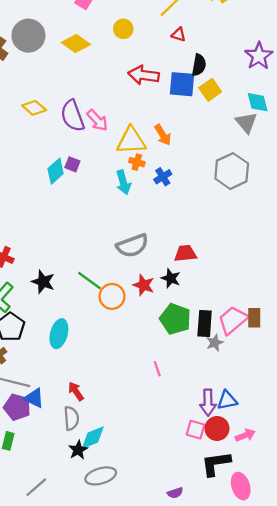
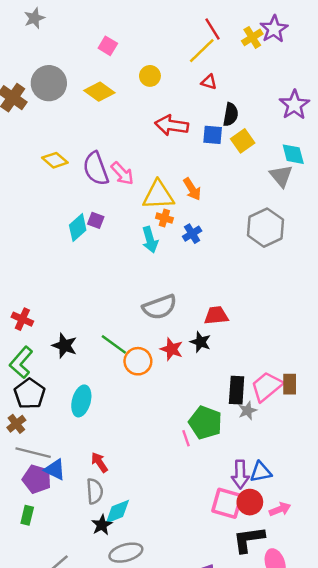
blue square: (182, 84) -> (213, 135), size x0.7
green pentagon: (175, 319) -> (205, 423), moved
pink square: (196, 430) -> (227, 503), size x1.5

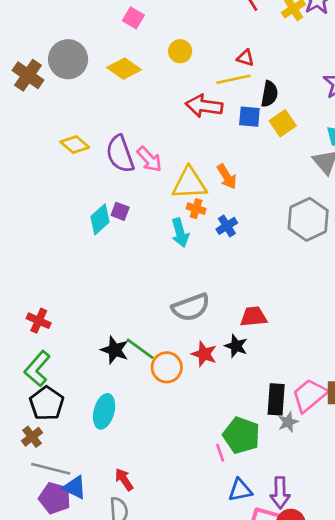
yellow line: (202, 51) -> (233, 79), moved, turned 32
black star: (64, 346) -> (115, 350), moved
blue triangle: (261, 472) -> (240, 490), moved

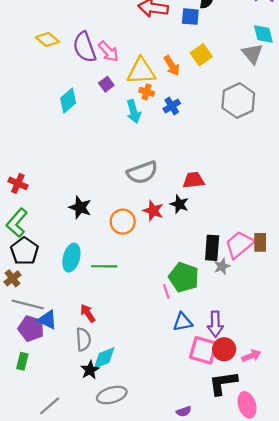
yellow square: (283, 123) -> (201, 55), moved
purple square: (120, 211) -> (106, 84), moved, turned 32
green line: (140, 349) -> (104, 266), moved, turned -35

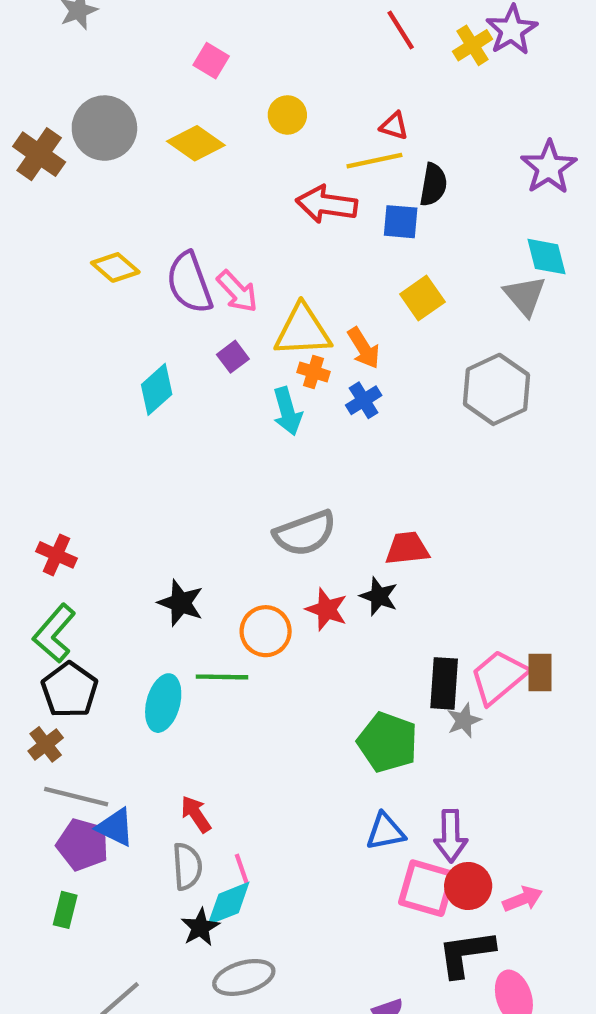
orange arrow: (172, 66) -> (364, 348), moved
green line: (104, 266) -> (222, 677), moved
pink line: (166, 291) -> (242, 869), moved

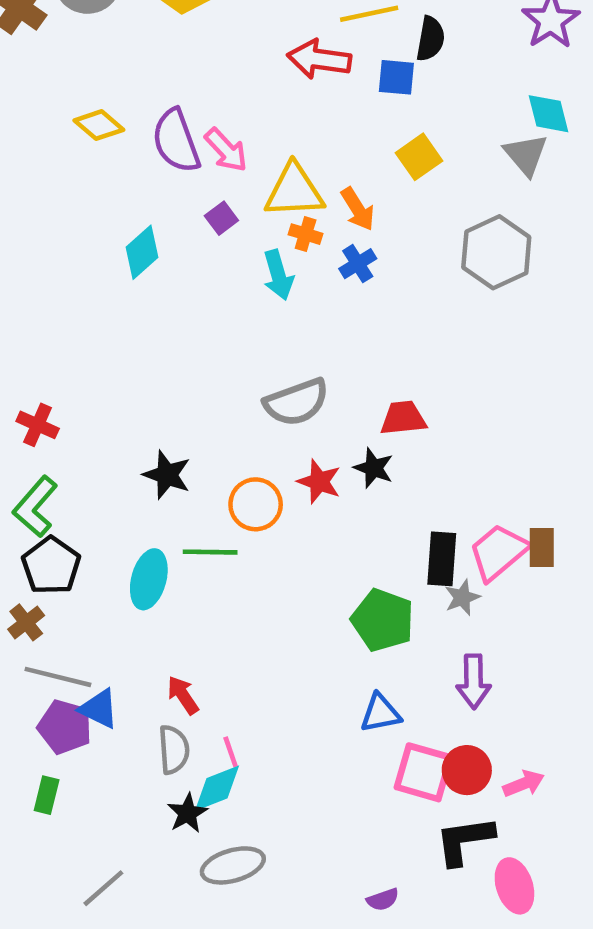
purple arrow: (451, 836) -> (474, 681), moved

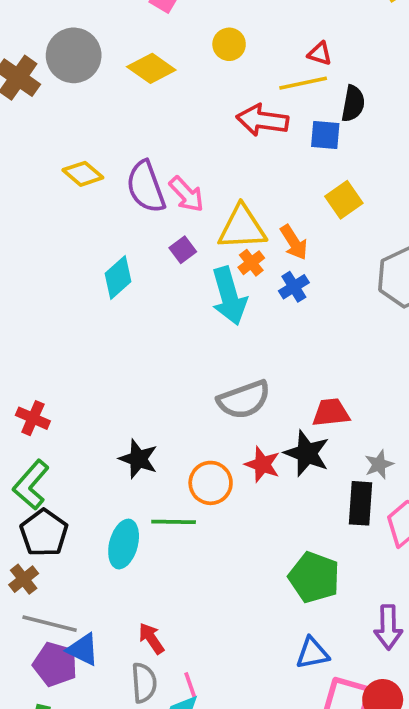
orange cross: (306, 234) -> (251, 263), turned 35
cyan arrow: (278, 275) -> (229, 296), size x1.4
black star: (374, 468) -> (307, 453), size x1.4
black rectangle: (442, 559) -> (360, 503), moved
gray star: (462, 597) -> (379, 464), moved

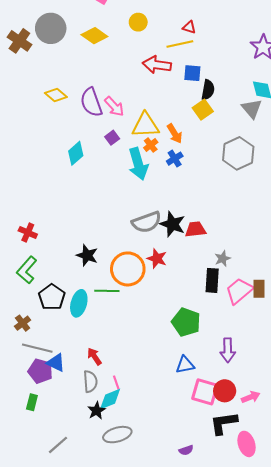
black semicircle: (353, 104) -> (208, 90), moved
black star: (307, 453) -> (173, 224), moved
orange circle: (211, 483) -> (128, 269), size x1.4
black pentagon: (44, 533) -> (52, 297), moved

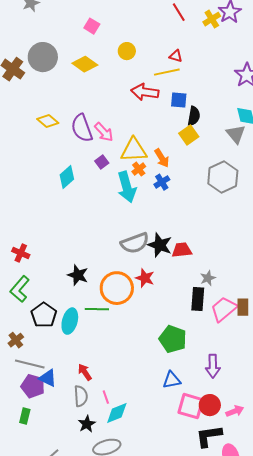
cyan diamond: (110, 399) -> (117, 413), moved

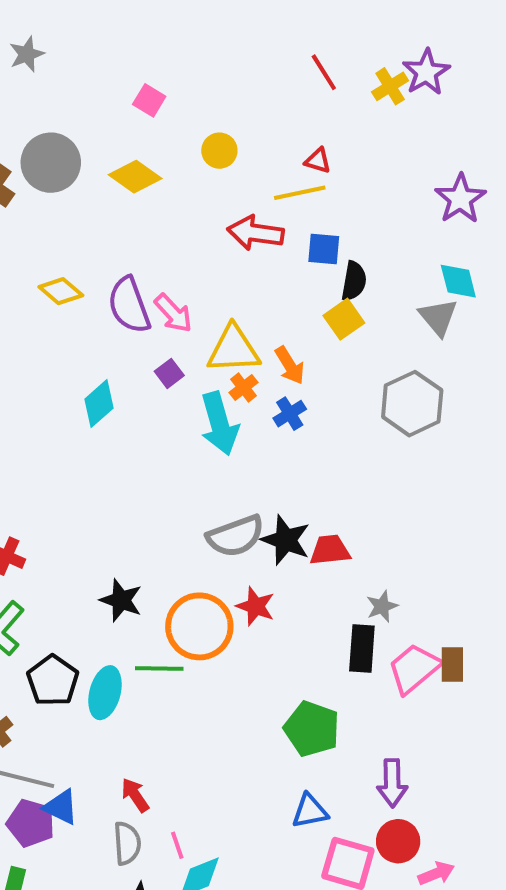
red circle: (210, 405) -> (398, 841), moved

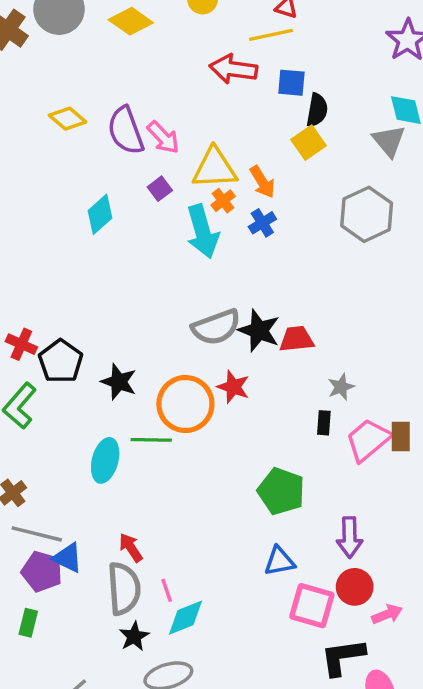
black rectangle: (362, 648) -> (324, 423), size x0.6
black pentagon: (53, 681) -> (61, 361), moved
gray semicircle: (127, 843) -> (124, 589), size x1.4

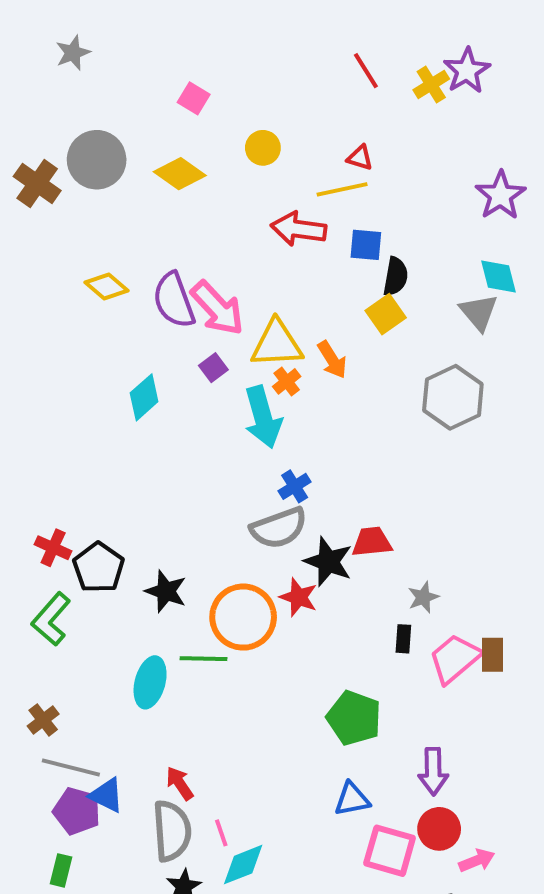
pink arrow: (163, 137) -> (217, 308), size x1.4
blue cross: (262, 223) -> (295, 486), moved
black star: (259, 331) -> (328, 562), moved

